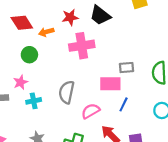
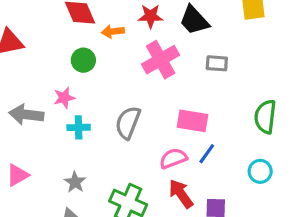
pink cross: (82, 46) -> (161, 60), turned -30
gray rectangle: (126, 68) -> (217, 63), moved
pink semicircle: (91, 111) -> (173, 158), moved

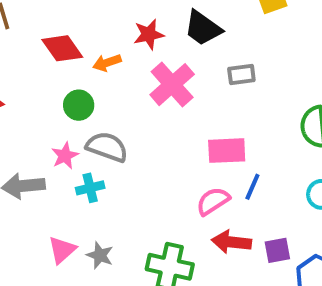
gray semicircle: (128, 123) -> (107, 147), moved, turned 100
pink triangle: (17, 175) -> (62, 250), moved
red arrow: (181, 194) -> (231, 242), turned -36

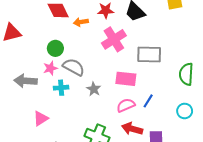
gray rectangle: (241, 75) -> (149, 55), moved, size x1.6
green circle: (79, 105) -> (55, 48), moved
pink rectangle: (227, 151) -> (126, 79), moved
gray star: (100, 255) -> (94, 89), moved

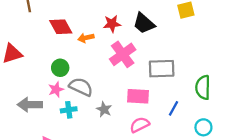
blue line: (148, 101) -> (174, 108), moved

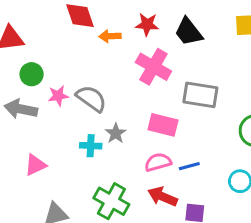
pink cross: (123, 54) -> (153, 67), turned -35
green circle: (60, 68) -> (32, 74), moved
blue line: (174, 108) -> (189, 166), moved, turned 35
cyan cross: (69, 110) -> (91, 146), moved

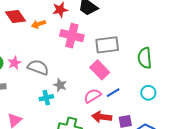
pink star: (58, 96) -> (14, 63), moved
pink rectangle: (163, 125) -> (100, 70), moved, turned 48

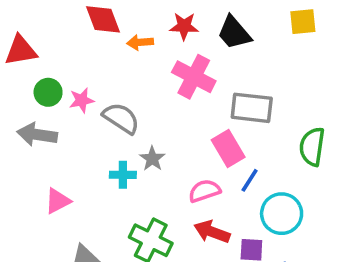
blue line: (113, 93) -> (250, 180), moved, turned -40
cyan circle: (148, 93) -> (282, 214), moved, size x1.5

